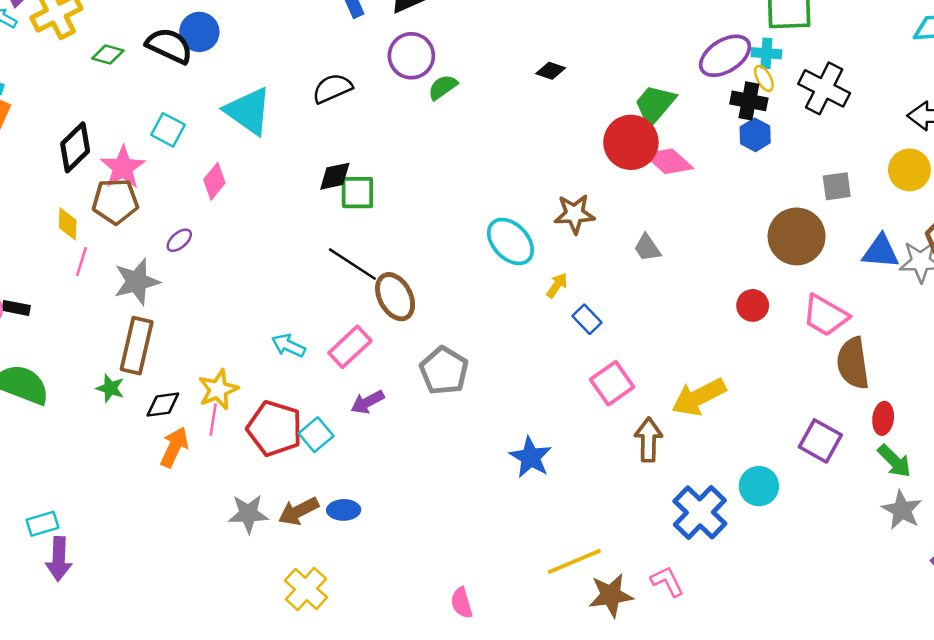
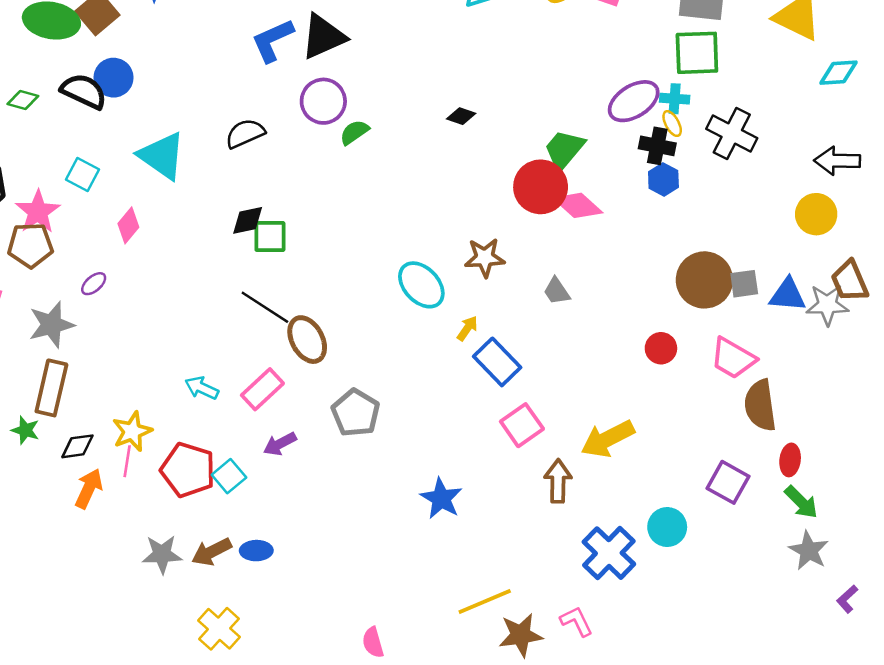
gray square: (837, 186) -> (744, 284), moved
blue rectangle: (587, 319) -> (497, 362), size x1.6

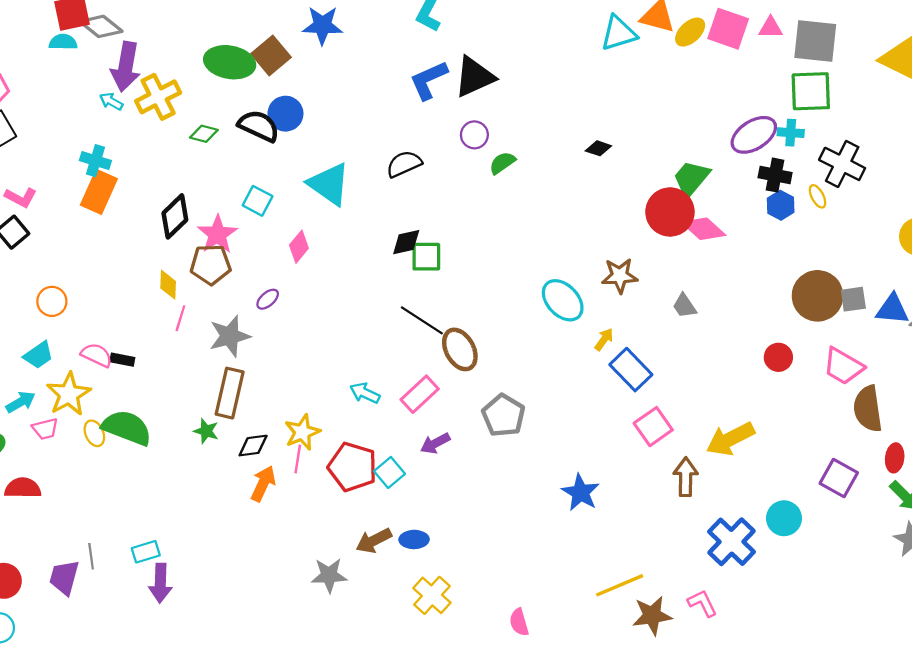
purple circle: (323, 101) -> (474, 135), size x0.7
yellow ellipse: (672, 124) -> (818, 196), moved
gray star: (162, 554) -> (329, 575), moved
yellow cross: (219, 629) -> (432, 595), moved

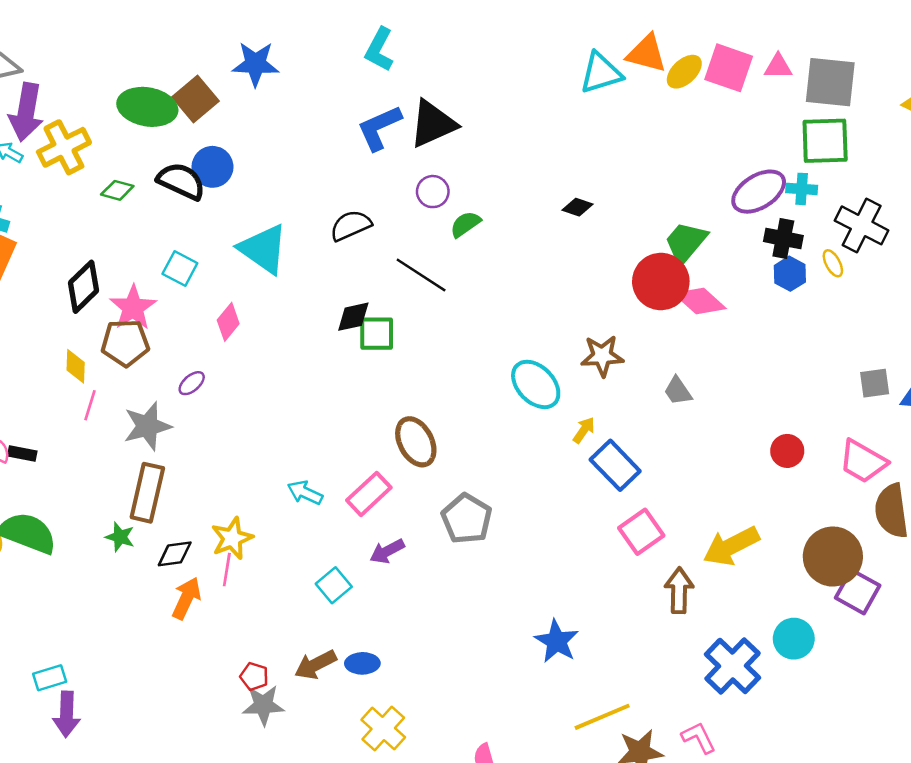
brown circle: (818, 296) -> (833, 557), moved
black line: (422, 320) -> (421, 275), moved
red pentagon: (353, 467) -> (254, 676), moved, size x0.5
blue star: (581, 493) -> (557, 641), moved

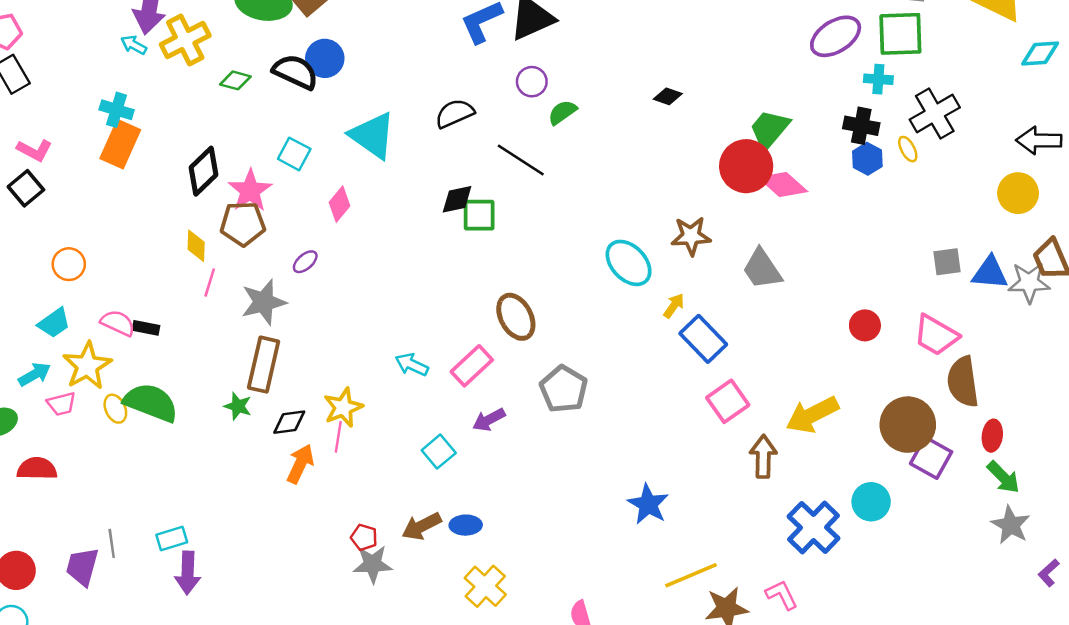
purple ellipse: (759, 192) -> (836, 36), moved
black cross: (862, 225) -> (935, 113), turned 33
gray trapezoid: (678, 391) -> (762, 269), size x1.5

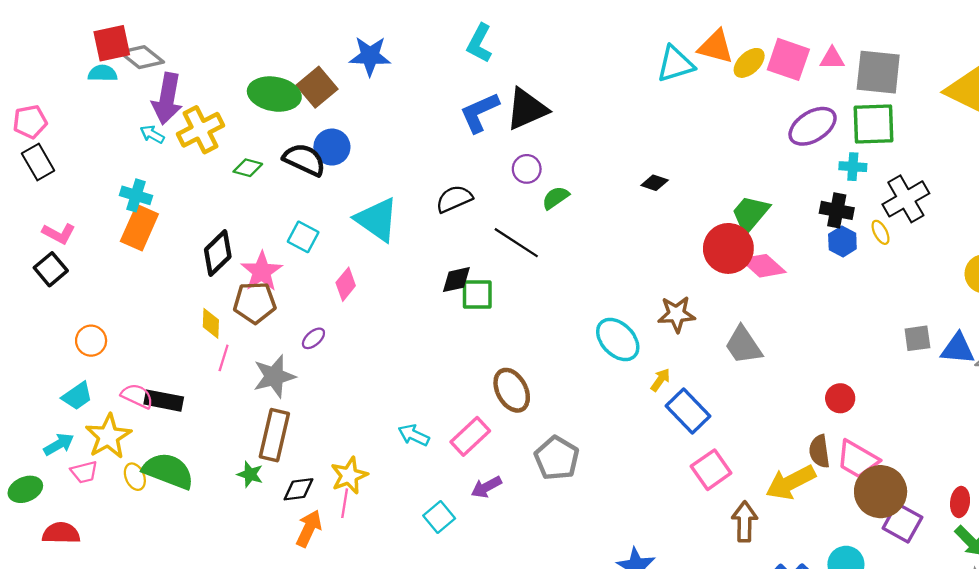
black rectangle: (146, 328) -> (164, 401), size x1.5
pink trapezoid: (936, 335) -> (857, 459), moved
brown semicircle: (963, 382) -> (819, 451), moved, size x0.7

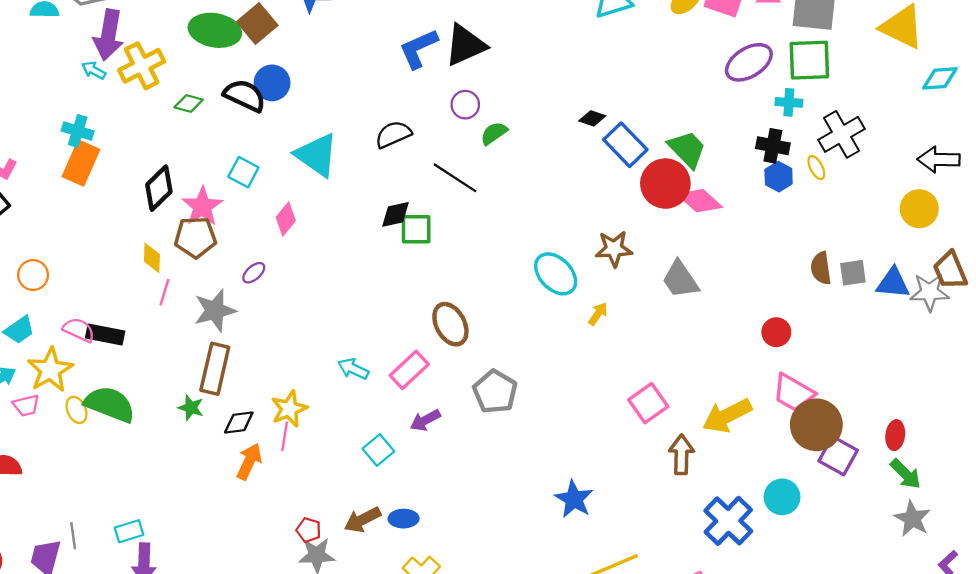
green trapezoid: (750, 214) -> (687, 149), turned 96
blue rectangle: (688, 411) -> (625, 145), moved
brown semicircle: (819, 451) -> (821, 268), moved

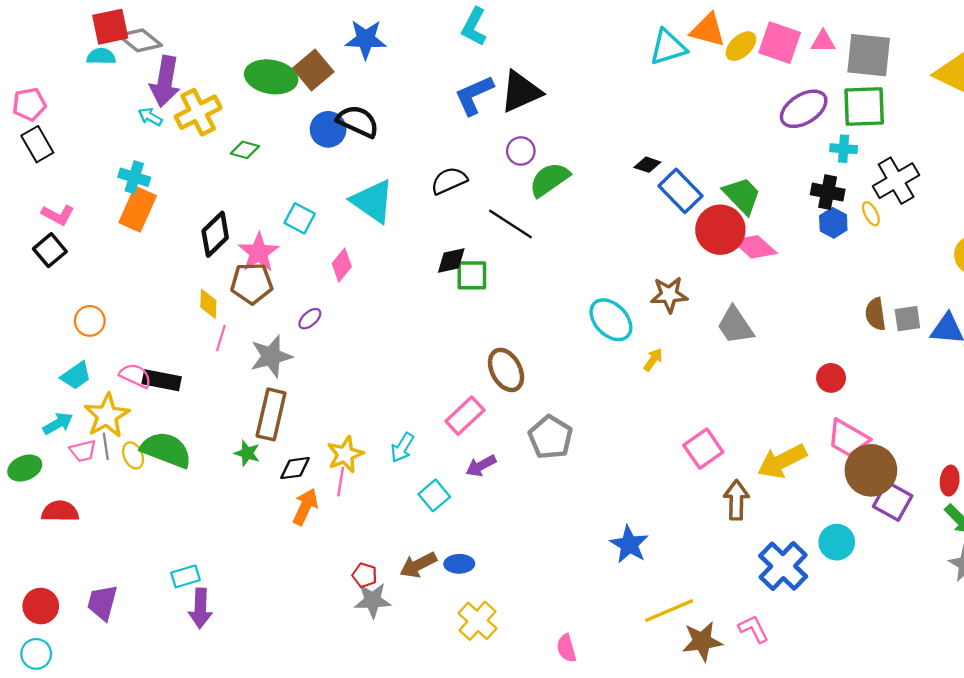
black semicircle: (245, 95) -> (358, 121), moved
green semicircle: (494, 133) -> (549, 180), size x1.5
cyan arrow: (353, 369) -> (402, 447), moved, turned -84
gray line: (73, 536) -> (106, 446), moved

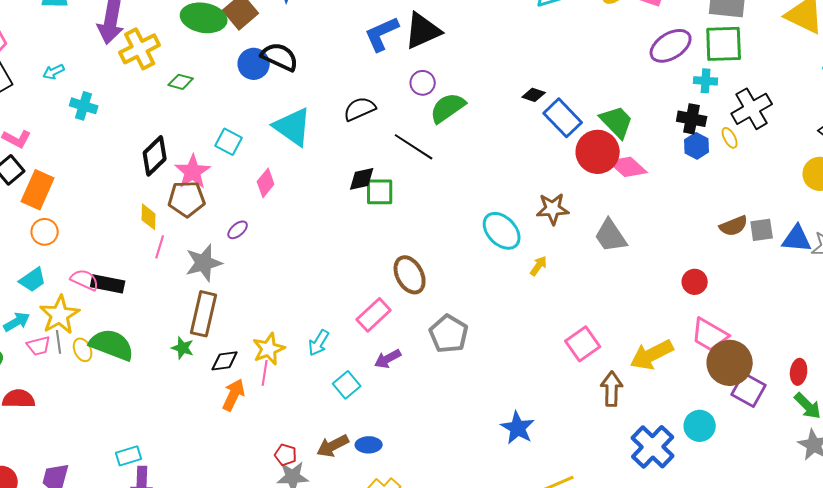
cyan arrow: (150, 117) -> (54, 72), moved, turned -55
orange rectangle: (138, 209) -> (38, 190), moved
brown semicircle: (875, 314) -> (734, 226), turned -104

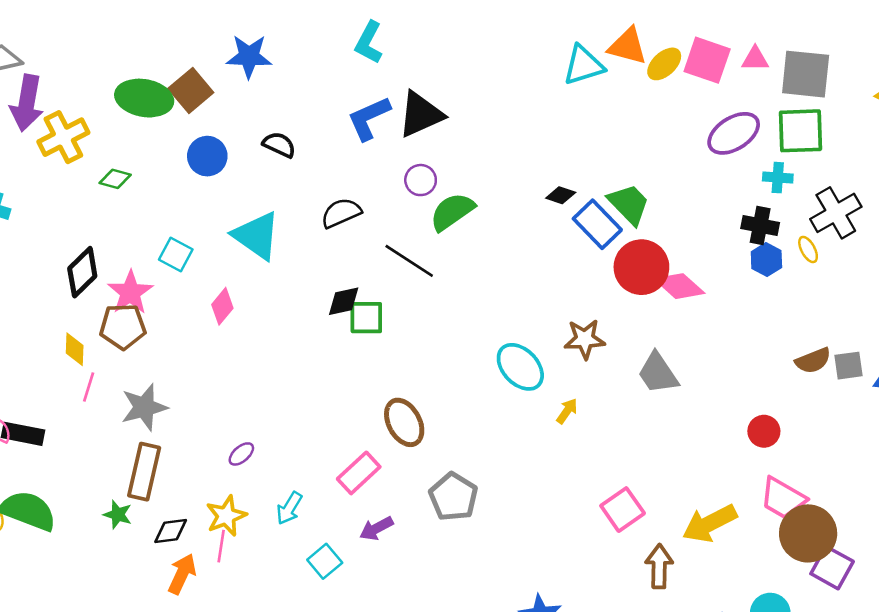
black semicircle: (280, 57) -> (279, 145), moved, size x0.7
green trapezoid: (617, 122) -> (629, 204), moved
purple ellipse: (238, 230) -> (241, 454), moved

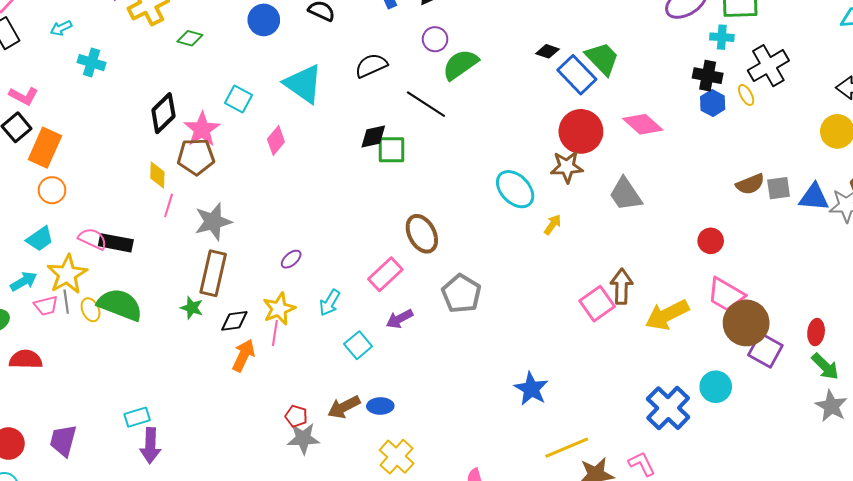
red circle: (641, 267) -> (581, 131), moved
brown arrow: (659, 566) -> (621, 286), moved

